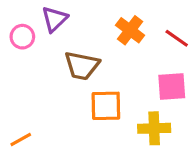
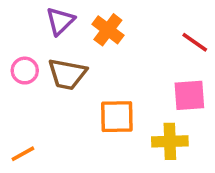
orange cross: (130, 30) -> (108, 30), moved
pink circle: (22, 37) -> (25, 71), moved
brown trapezoid: (82, 66) -> (67, 74), moved

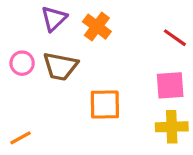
yellow cross: (170, 141) -> (172, 127), moved

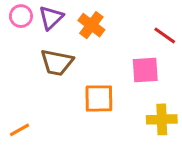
pink circle: (22, 63) -> (21, 16), moved
pink square: (170, 85) -> (145, 70), moved

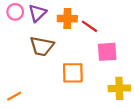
orange cross: (91, 25) -> (67, 19), turned -36
red line: (165, 36) -> (89, 26), moved

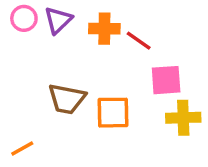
brown trapezoid: (42, 46) -> (67, 99), moved
yellow cross: (119, 88) -> (183, 118), moved

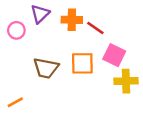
pink circle: (24, 18) -> (16, 30), moved
pink square: (166, 80) -> (114, 55), turned 30
orange square: (113, 113) -> (82, 63), moved

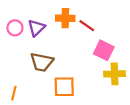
purple triangle: (40, 14) -> (36, 28), moved
orange square: (82, 63) -> (64, 87), moved
orange line: (15, 102) -> (14, 93), turned -48

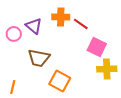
pink circle: (15, 28) -> (14, 34), moved
purple triangle: (36, 28) -> (34, 26), turned -36
orange square: (64, 87) -> (60, 81), turned 30

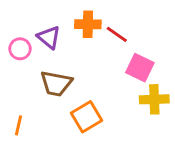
orange square: (60, 81) -> (86, 117), turned 30

